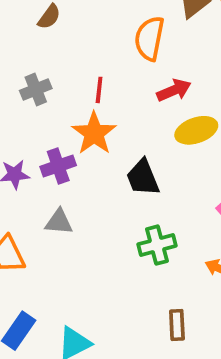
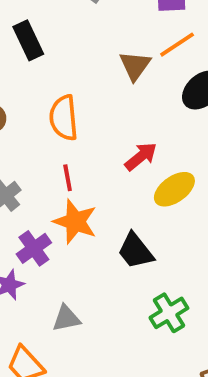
orange semicircle: (149, 38) -> (64, 118), moved
purple cross: (58, 166) -> (34, 248), moved

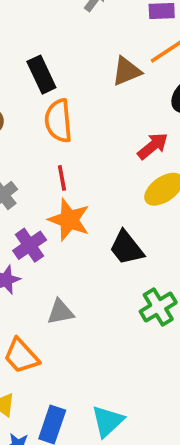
black rectangle: (28, 40) -> (41, 75), moved
brown triangle: (135, 66) -> (127, 71), turned 32
red arrow: (141, 157) -> (153, 146), moved

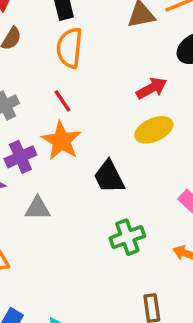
red line: (62, 178) -> (62, 101), turned -35
gray triangle: (60, 312) -> (38, 208), moved

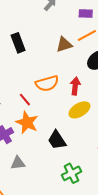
orange semicircle: (70, 48) -> (47, 83), moved, turned -105
red arrow: (152, 88) -> (75, 86), turned -48

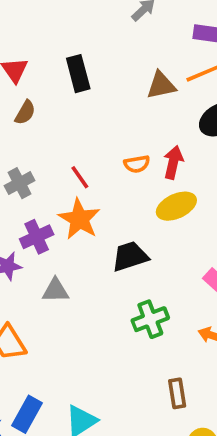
orange semicircle: (47, 83) -> (137, 164), moved, size x0.6
black trapezoid: (57, 140) -> (130, 256), turned 100

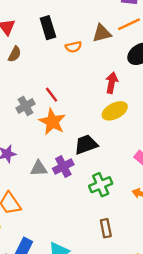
orange semicircle: (137, 164) -> (73, 47), moved
gray cross: (19, 183) -> (26, 106), moved
purple cross: (37, 237) -> (63, 166), moved
brown rectangle: (177, 393) -> (106, 228), moved

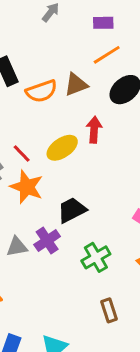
brown triangle: (102, 33) -> (76, 85), moved
orange semicircle: (73, 47) -> (41, 91), size x1.5
yellow ellipse: (115, 111) -> (62, 148), moved

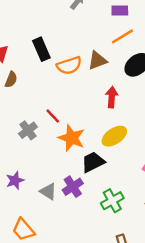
yellow ellipse: (62, 148) -> (114, 136), moved
orange star: (27, 187) -> (72, 138), moved
gray triangle: (17, 247) -> (48, 191), turned 42

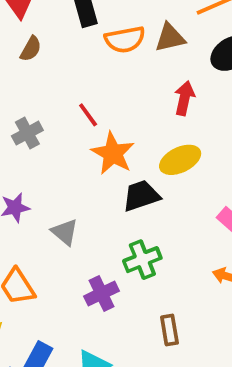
gray cross: (28, 130) -> (27, 133), moved
purple cross: (73, 187) -> (102, 294), moved
green cross: (112, 201) -> (142, 260), moved

